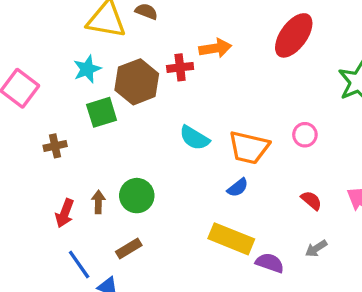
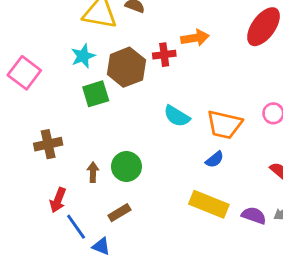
brown cross: (55, 146) -> (48, 144), moved, size x1.4
red arrow: (65, 213) -> (58, 200), moved
purple semicircle: (270, 263) -> (254, 215), moved

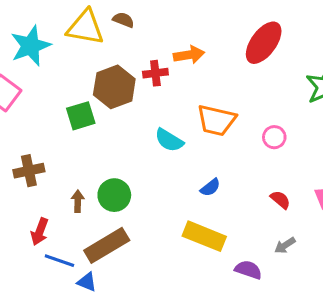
cyan star: (83, 56) -> (30, 46), moved, size x1.5
orange trapezoid: (224, 125) -> (216, 120), moved
brown rectangle: (119, 213) -> (107, 245), size x1.8
purple semicircle: (254, 215) -> (248, 270), moved
blue line: (76, 227) -> (59, 261), turned -36

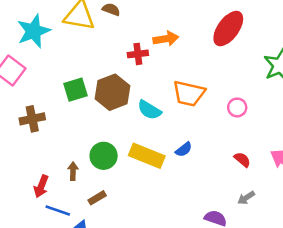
brown hexagon: (114, 87) -> (112, 92), moved
brown cross: (29, 171) -> (32, 119), moved
brown arrow: (78, 201) -> (73, 171), moved
yellow rectangle: (204, 236) -> (147, 156), moved
brown rectangle: (107, 245) -> (97, 198), size x0.5

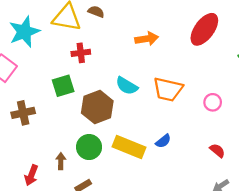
red cross: (138, 54) -> (81, 53), moved
brown hexagon: (112, 92) -> (97, 107), moved
cyan semicircle: (149, 110) -> (127, 86), moved

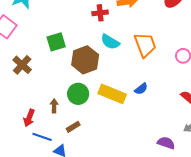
red cross: (81, 53) -> (100, 13), moved
orange trapezoid: (168, 89) -> (145, 45), turned -124
brown cross: (23, 113) -> (22, 65), turned -36

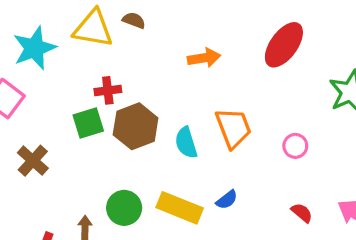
red cross: (100, 13) -> (108, 90), moved
cyan semicircle: (110, 42) -> (186, 143), moved, turned 42
brown hexagon: (85, 60) -> (136, 126), moved

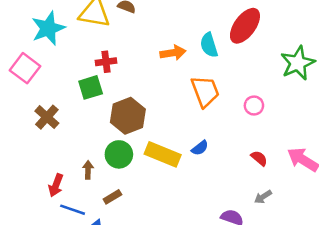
orange arrow: (204, 58) -> (173, 53), moved
brown hexagon: (136, 126) -> (128, 116), moved
cyan semicircle: (186, 143) -> (209, 45), moved

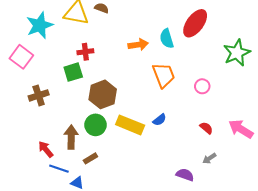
brown cross: (47, 117) -> (39, 95), turned 30
brown arrow: (88, 170) -> (71, 137), size x1.6
red arrow: (56, 185) -> (46, 149), turned 120

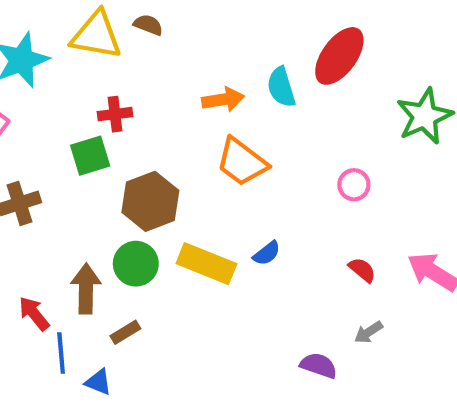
orange trapezoid: (164, 75) -> (242, 162), moved, turned 148
blue line: (59, 169) -> (61, 353), turned 66

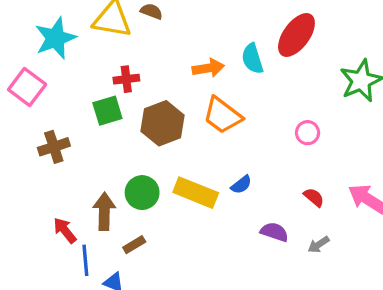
brown hexagon: (150, 201) -> (163, 123), moved
purple semicircle: (319, 365) -> (274, 232), moved

